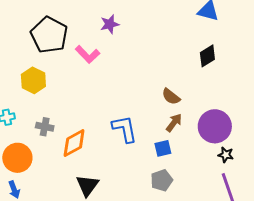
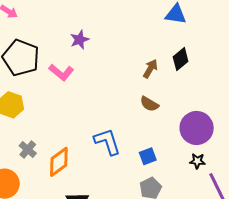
brown arrow: (174, 123) -> (150, 69), moved
gray cross: (45, 127) -> (28, 149), turned 36
black star: (226, 155) -> (197, 161), moved

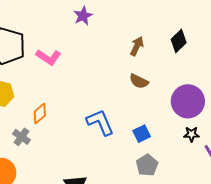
purple star: (80, 40) -> (83, 16), moved
black diamond: (181, 59) -> (179, 41), moved
orange diamond: (59, 162) -> (40, 113), moved, size x0.7

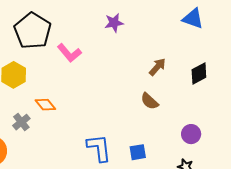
purple circle: (188, 101) -> (191, 134), size x0.6
orange diamond: (40, 113) -> (45, 105), turned 75
blue L-shape: (100, 122) -> (99, 148), moved

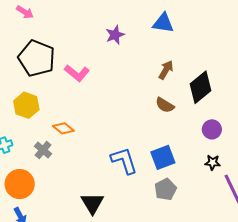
blue triangle: (193, 19) -> (163, 23), moved
black diamond: (199, 74) -> (200, 87), moved, size x1.4
blue square: (138, 152) -> (163, 157), size x1.4

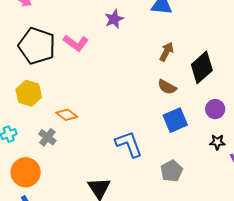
pink L-shape: (77, 73) -> (76, 43), moved
blue square: (163, 157) -> (175, 120), moved

